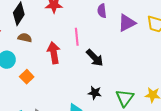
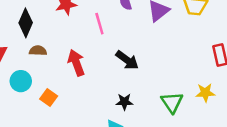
pink line: (77, 37) -> (99, 24), moved
black star: (95, 93) -> (124, 102), moved

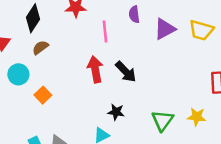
brown semicircle: (38, 51) -> (40, 47), turned -49
red arrow: (76, 63) -> (95, 69), moved

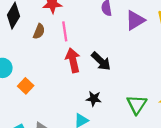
pink line: (105, 32) -> (65, 31), moved
brown semicircle: (40, 47) -> (39, 31), moved, turned 152

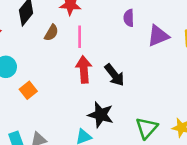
black star: (94, 99) -> (101, 115), size x1.5

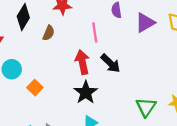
pink line: (80, 37) -> (95, 32), moved
black star: (101, 115) -> (86, 92), moved, turned 30

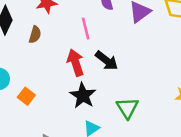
green triangle: (146, 107) -> (127, 108), moved

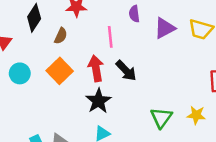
orange square: (26, 96) -> (60, 71), moved, size x1.5
green triangle: (127, 108) -> (161, 118), moved

